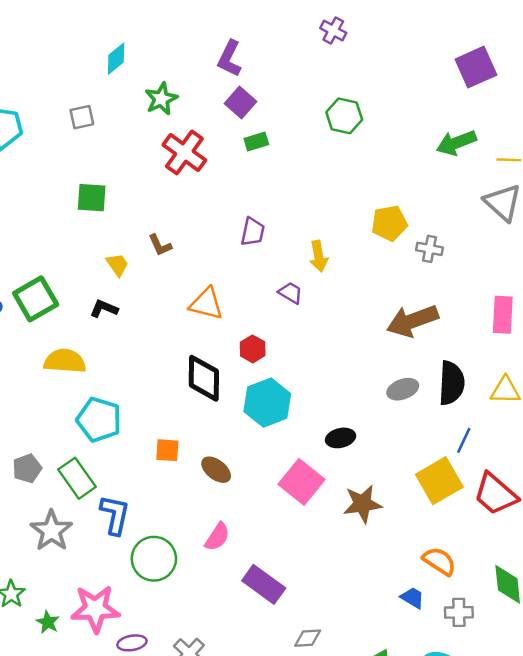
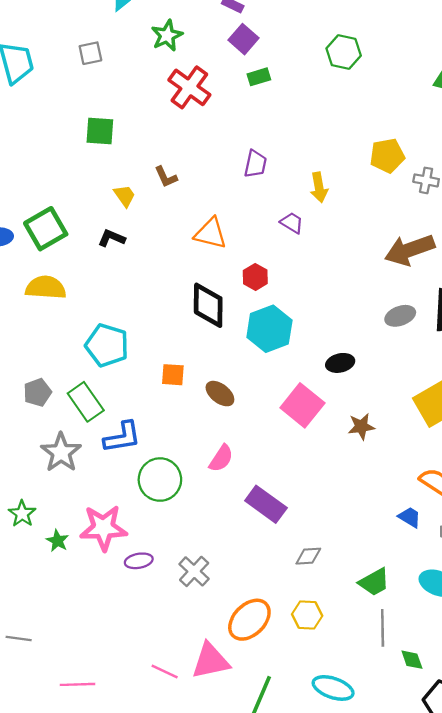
yellow semicircle: (65, 361) -> (46, 288), moved
brown star: (362, 504) -> (361, 427), size x0.7
blue L-shape: (115, 515) -> (122, 437), turned 69

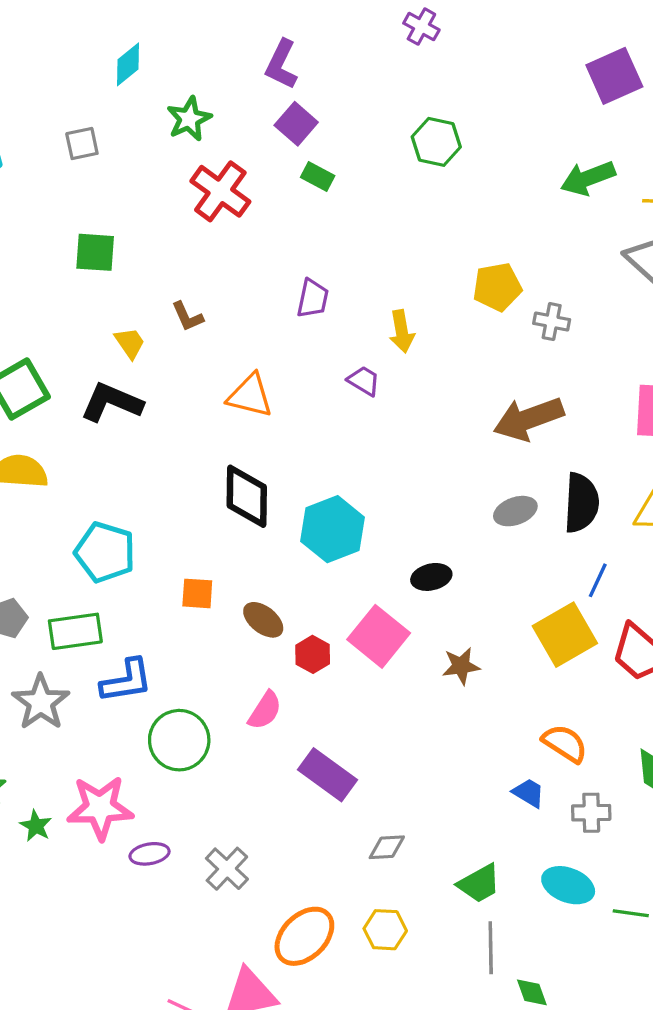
green rectangle: (259, 77) -> (318, 176), turned 45
black L-shape: (112, 238) -> (112, 402), size x1.6
red hexagon: (255, 277) -> (313, 654), moved
green rectangle: (86, 402) -> (75, 631), turned -63

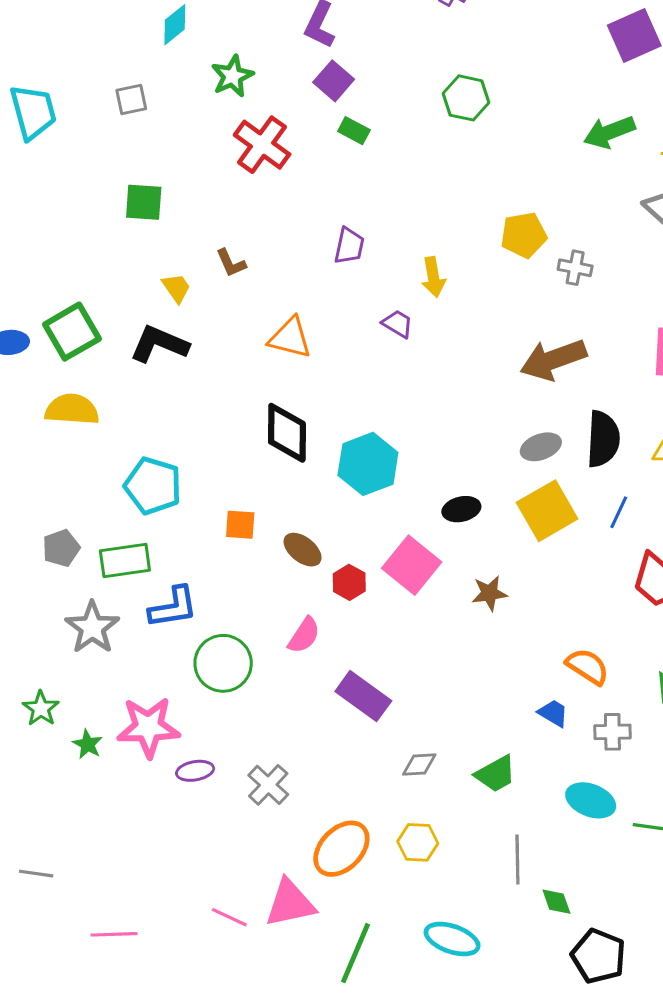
yellow square: (565, 635) -> (547, 511), moved
green trapezoid: (479, 884) -> (496, 774), moved

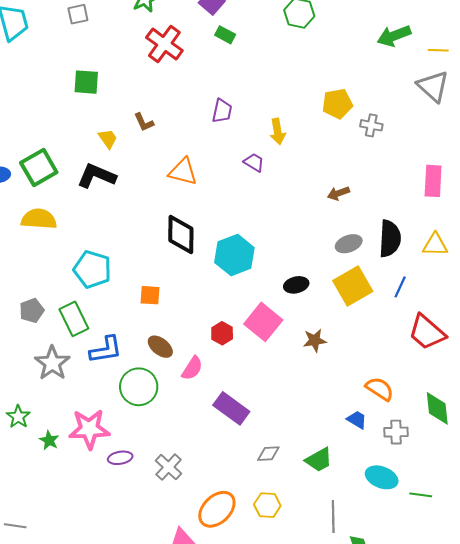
brown arrow: (553, 360) -> (338, 193), moved, size x0.5
brown ellipse: (303, 550) -> (160, 347), moved
green rectangle: (125, 561) -> (74, 319), turned 72

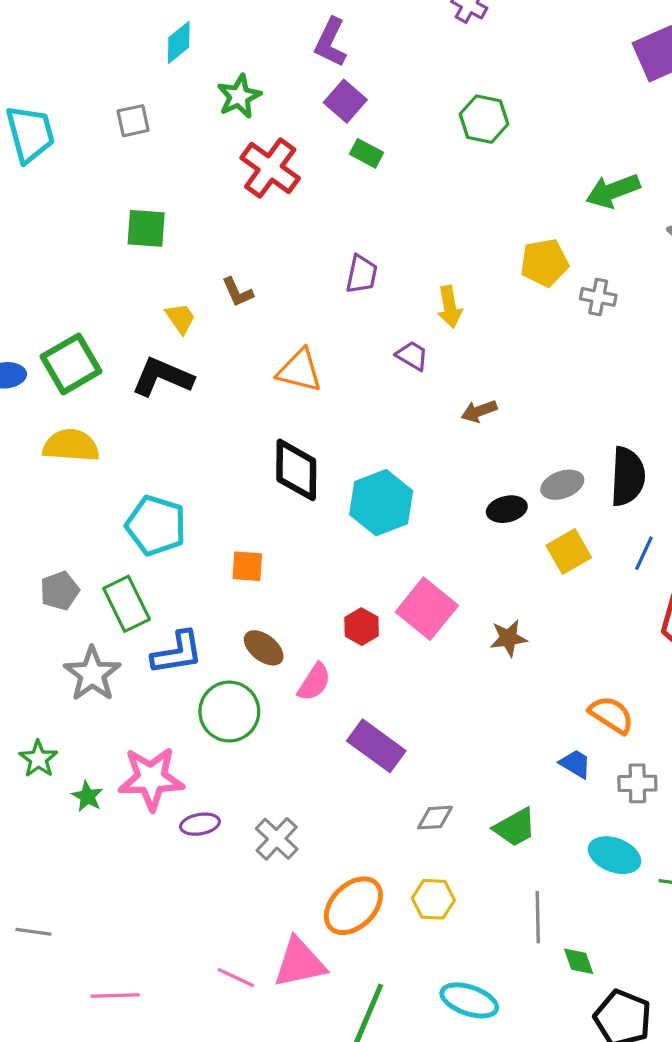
green arrow: (394, 36) -> (613, 191), moved
brown arrow: (338, 193) -> (479, 411), moved
black ellipse: (296, 285) -> (507, 509), moved
yellow square: (353, 286) -> (569, 552), size x0.7

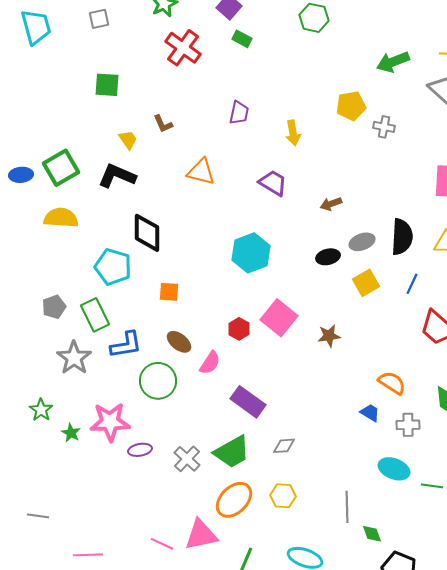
purple trapezoid: (412, 356) -> (273, 183), moved, size x1.4
brown arrow: (479, 411) -> (331, 204), moved
black diamond: (296, 470) -> (147, 233), moved
green trapezoid: (515, 827) -> (232, 452), moved, size x1.4

